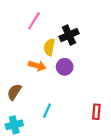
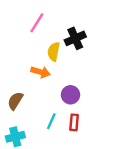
purple circle: (65, 67) -> (70, 95), moved
red rectangle: (96, 112) -> (74, 122), moved

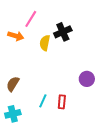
orange arrow: (40, 72) -> (16, 36), moved
purple circle: (70, 95) -> (87, 79), moved

